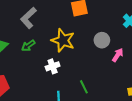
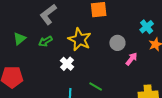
white cross: (53, 66) -> (67, 64), turned -32
green line: (84, 87) -> (96, 87), turned -40

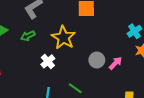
gray circle: (117, 43) -> (97, 60), moved

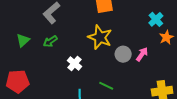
yellow star: (63, 38) -> (100, 37), moved

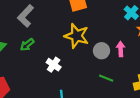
pink arrow: (142, 54) -> (121, 49), turned -32
green line: (106, 86) -> (106, 78), moved

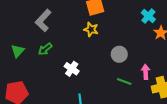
yellow star: (77, 36) -> (91, 29), moved, size x0.6
pink arrow: (121, 49) -> (146, 72), moved

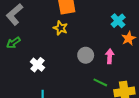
pink arrow: (146, 72) -> (110, 56), moved
green line: (124, 81) -> (100, 82), moved

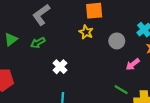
gray circle: (86, 55) -> (117, 41), moved
pink arrow: (110, 56) -> (133, 64), turned -136

